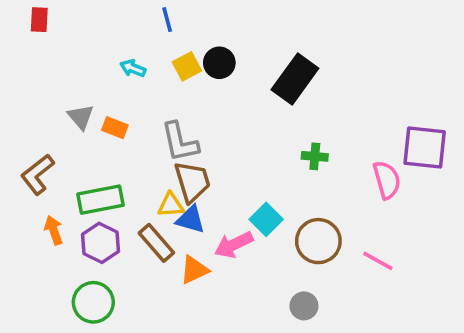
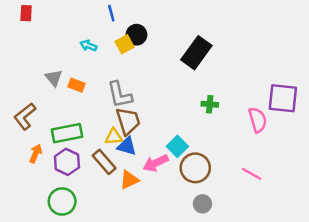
black circle: (219, 63) -> (136, 35), moved
orange arrow: (54, 230) -> (36, 153), turned 42
brown circle: (318, 241) -> (195, 168), moved

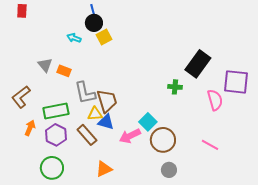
black circle: (136, 35) -> (94, 23), moved
black rectangle: (196, 53) -> (198, 64), moved
gray L-shape: (120, 95) -> (85, 93), moved
orange triangle: (129, 180) -> (104, 169), moved

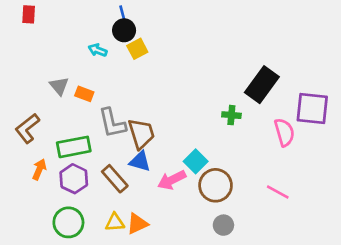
yellow triangle: (95, 114) -> (115, 222), moved

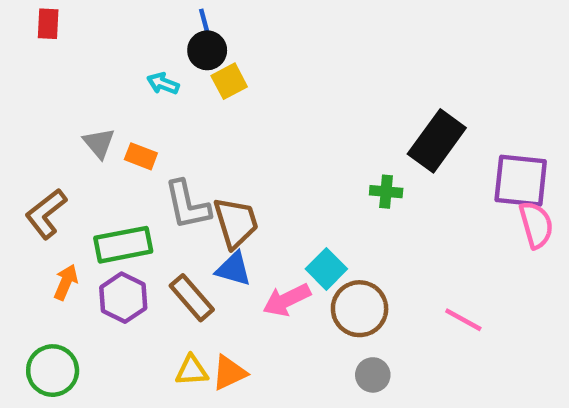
pink semicircle: (284, 132) -> (536, 225), moved
green circle: (68, 222) -> (53, 371), moved

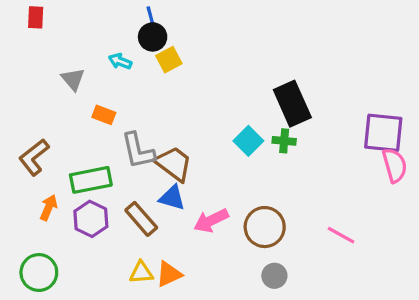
black rectangle: (437, 141) -> (292, 104), moved, turned -60
gray triangle: (99, 143) -> (73, 79), moved
brown trapezoid: (236, 223) -> (174, 164), turned -36
cyan square: (326, 269) -> (248, 141), moved

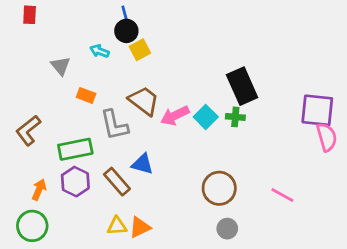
brown trapezoid: (174, 164) -> (144, 101), moved
orange arrow: (49, 208) -> (39, 190), moved
pink arrow: (211, 221) -> (175, 116), moved

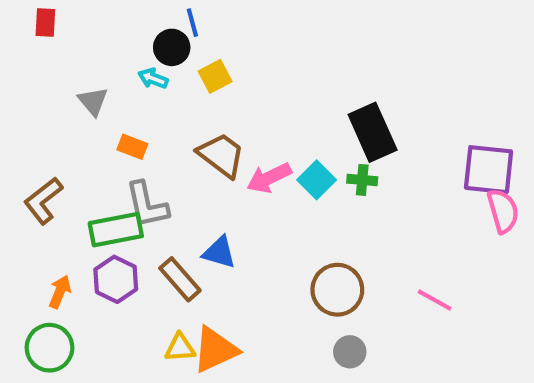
black circle: (126, 31) -> (172, 47), moved
gray L-shape: (114, 125) -> (147, 205), moved
orange triangle: (140, 227) -> (215, 350), size x1.4

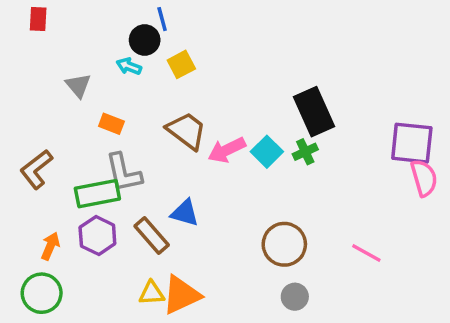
green cross: (362, 180) -> (305, 152), turned -30

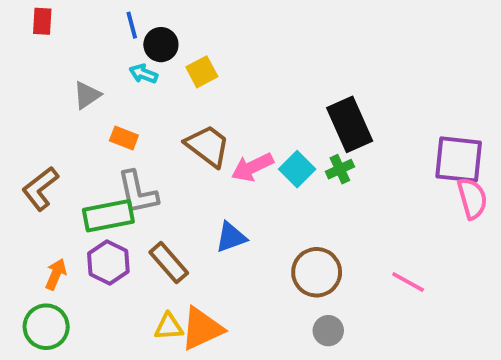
blue line: (162, 19) -> (132, 25), moved
gray triangle: (78, 85) -> (87, 95), turned 36
blue triangle: (185, 213) -> (231, 237), moved, turned -36

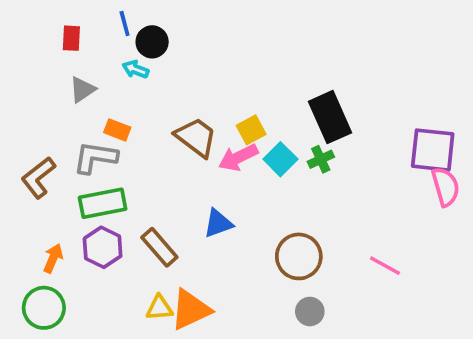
red rectangle: (42, 21) -> (71, 38), moved
yellow square: (202, 72) -> (251, 130), moved
gray L-shape: (138, 192) -> (95, 157), moved, turned 111

